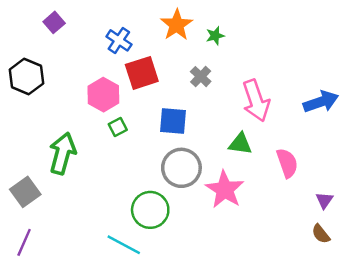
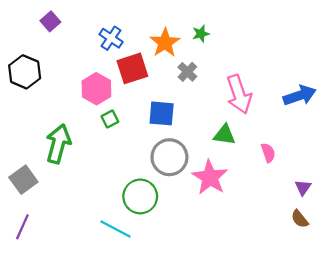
orange star: (177, 25) -> (165, 43), moved
pink semicircle: (287, 163) -> (268, 153), size x0.7

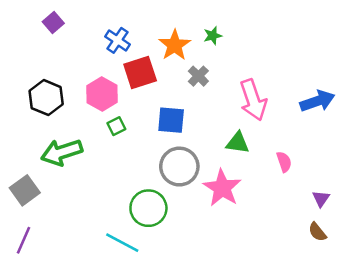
black hexagon: (25, 72) -> (46, 98), moved
green arrow: (58, 144) -> (62, 152), turned -123

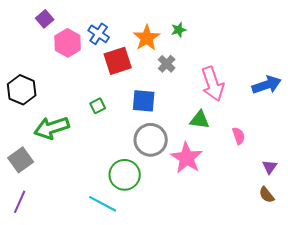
pink hexagon: (102, 94) -> (68, 43), moved
black hexagon: (46, 98) -> (22, 90), moved

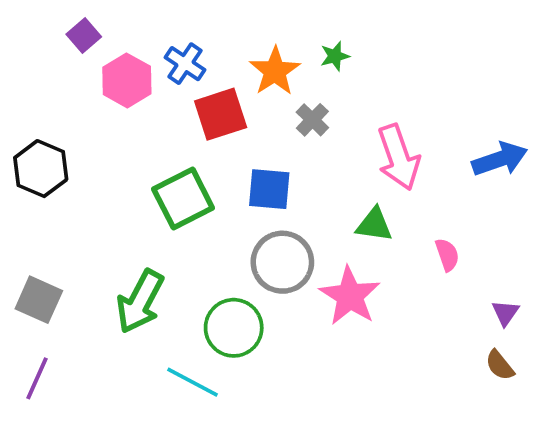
green square: (98, 106) -> (183, 199), size x2.0
green arrow: (52, 128) -> (140, 302), moved, turned -44
gray square: (21, 160) -> (39, 300), turned -30

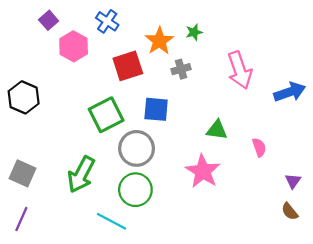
blue cross: (185, 64) -> (107, 21), moved
gray cross: (312, 120) -> (181, 69), turned 30
pink arrow: (399, 157) -> (240, 70), moved
gray circle: (282, 262) -> (137, 148), moved

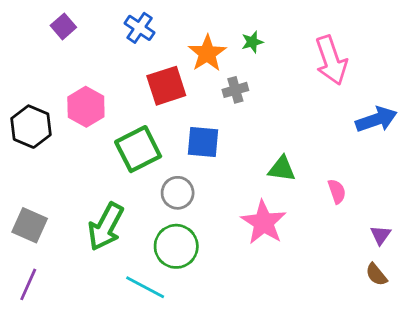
pink hexagon: (74, 46) -> (86, 107), moved
pink arrow: (240, 70) -> (331, 60), moved
gray circle: (137, 148) -> (178, 193), size x0.7

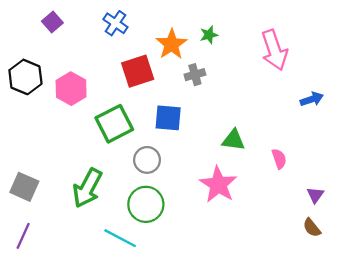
blue arrow: (376, 119) -> (312, 99), size x0.7
black hexagon: (31, 127) -> (25, 77), moved

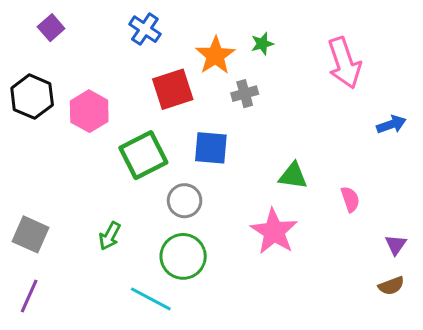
purple square: (52, 22) -> (51, 28), moved
green arrow: (87, 188) -> (110, 236), size x0.6
brown semicircle: (312, 228) -> (391, 286), turned -72

